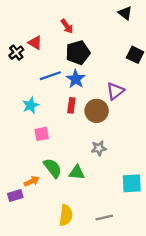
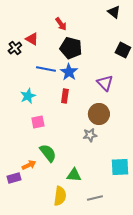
black pentagon: (78, 53) -> (71, 48), turned 30
blue line: (50, 76) -> (46, 69), turned 30
purple triangle: (115, 91) -> (105, 83), turned -36
brown circle: (97, 111) -> (99, 114), moved
green triangle: (77, 172) -> (74, 175), moved

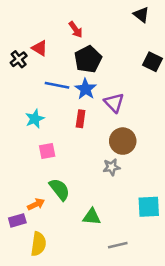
black pentagon: (71, 48) -> (88, 59), turned 30
purple triangle: (105, 83) -> (114, 103), moved
yellow semicircle: (60, 196) -> (38, 244), moved

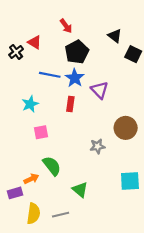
black triangle: (141, 15) -> (115, 36), moved
brown circle: (123, 141) -> (126, 128), moved
green triangle: (92, 217) -> (80, 190), turned 35
gray line: (118, 245) -> (61, 215), moved

